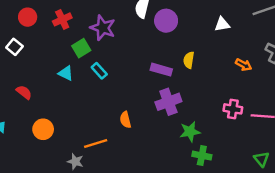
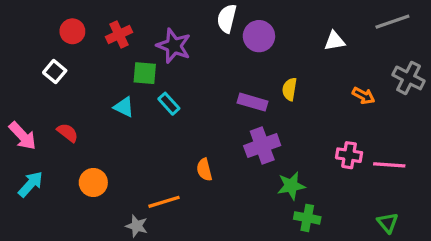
green square: (81, 48) -> (145, 73), turned 36

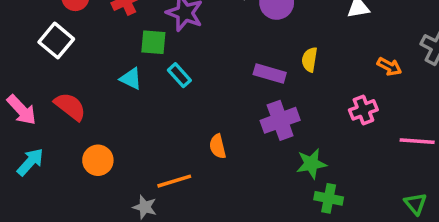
white square: (55, 72) -> (56, 41), size x1.4
red semicircle: (68, 133) -> (70, 106), size x1.4
pink cross: (349, 155) -> (363, 110), moved, turned -30

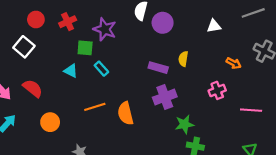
orange semicircle: (218, 146) -> (125, 113), size x1.5
orange line: (174, 181) -> (95, 107), moved

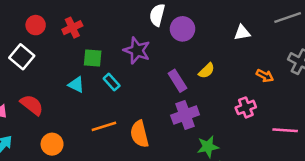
purple star: (105, 29) -> (137, 50), moved
yellow semicircle: (183, 59) -> (207, 71), turned -144
purple rectangle: (158, 68) -> (177, 81), turned 42

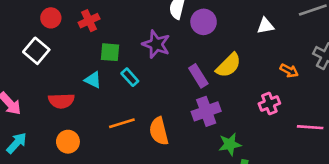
yellow semicircle: (207, 71) -> (229, 65), size x1.5
red semicircle: (32, 105) -> (61, 101), moved, turned 140

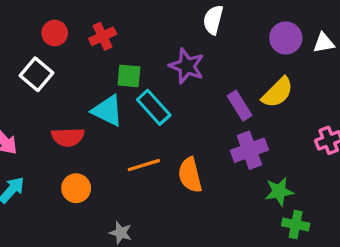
purple circle: (204, 22) -> (286, 38), moved
cyan rectangle: (130, 77) -> (154, 107), size x1.5
cyan triangle: (93, 80) -> (107, 111), size x1.5

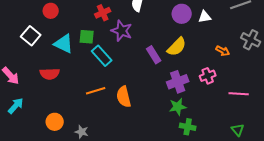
red circle: (55, 33) -> (51, 11), moved
red cross: (103, 36) -> (103, 13), moved
cyan triangle: (107, 111) -> (64, 44), moved
purple cross: (249, 150) -> (178, 82), moved
orange circle: (76, 188) -> (55, 122), moved

